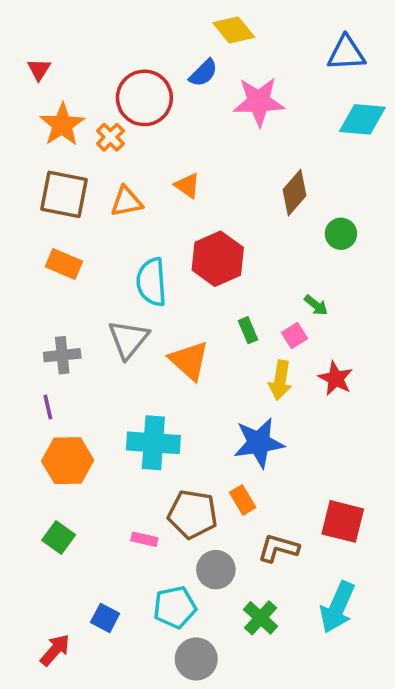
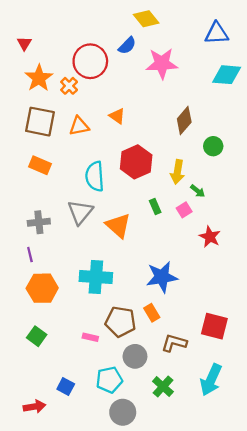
yellow arrow: (280, 380) -> (177, 172), moved
red arrow: (55, 650) -> (34, 407), turned 40

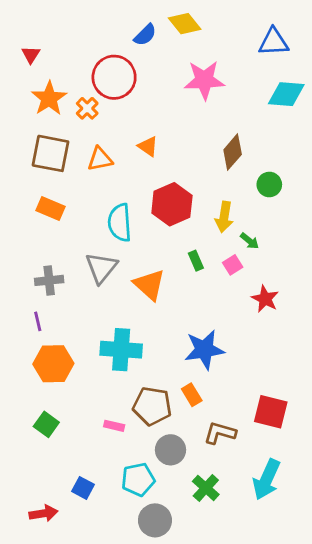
blue semicircle: (127, 46) -> (145, 35), moved

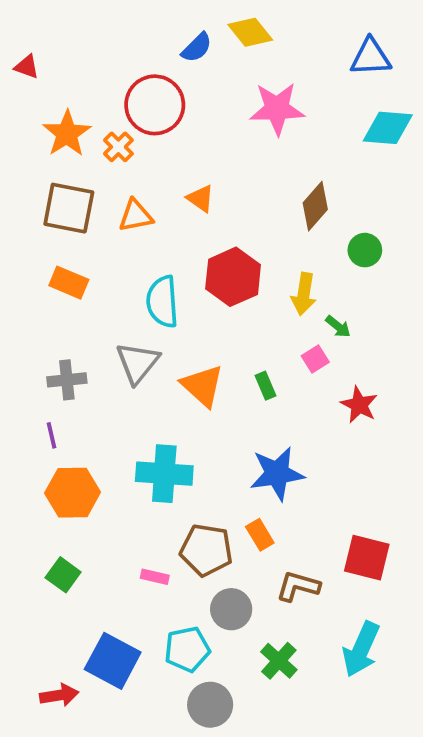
red triangle: (31, 55) -> (27, 67), moved, turned -42
green rectangle: (196, 261) -> (266, 386), moved
blue square: (83, 488) -> (113, 661), size x1.8

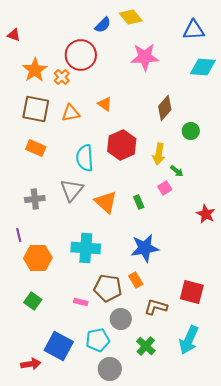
red star: (359, 405) -> (206, 214), moved
purple line: (52, 435) -> (19, 235), moved

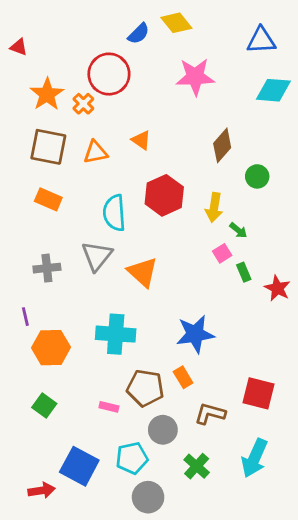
green rectangle: (139, 202) -> (244, 272), moved

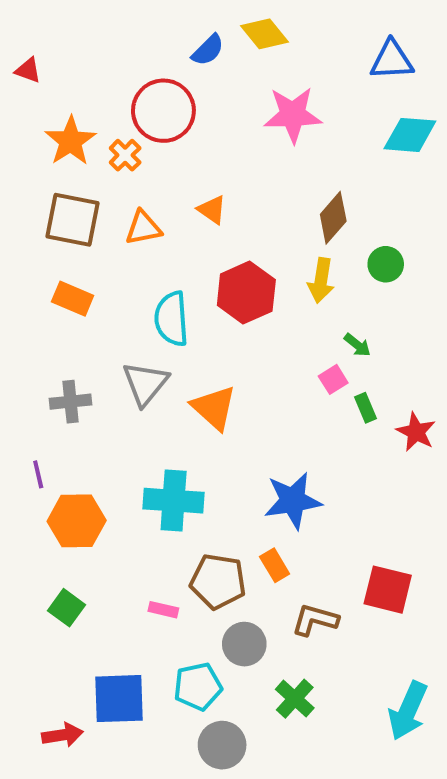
yellow arrow: (214, 207) -> (321, 280), moved
cyan arrow: (254, 458) -> (408, 711), moved
blue square: (79, 466) -> (119, 699), turned -30

